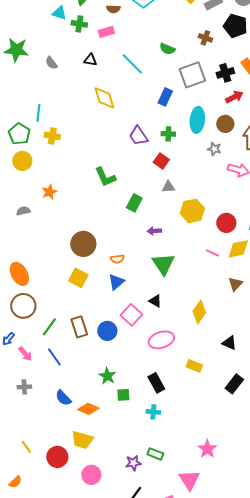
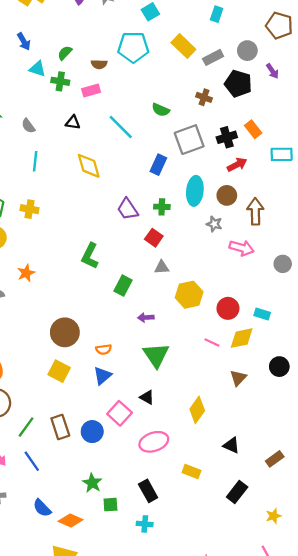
cyan line: (38, 113) -> (35, 161), moved
green L-shape: (105, 177) -> (90, 256), turned 50

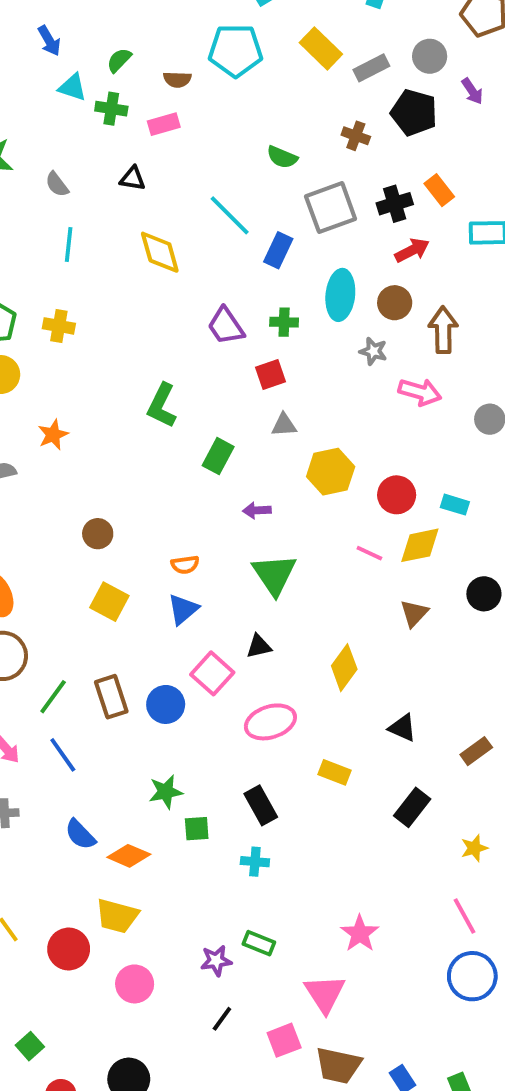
cyan line: (121, 127) -> (230, 215), moved
red square: (154, 238) -> (270, 375), turned 36
brown circle: (65, 332) -> (98, 534), moved, size x0.6
black triangle: (147, 397) -> (259, 646), turned -42
green star: (92, 483) -> (166, 792), turned 30

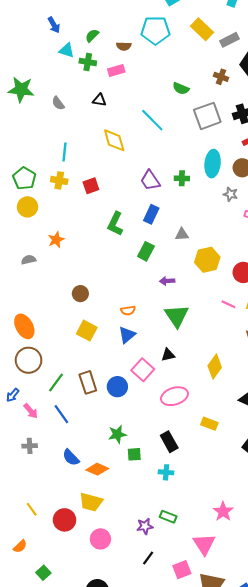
cyan line: (69, 244) -> (65, 152), moved
blue rectangle: (278, 250) -> (151, 214), moved
red square: (270, 375) -> (91, 186), moved

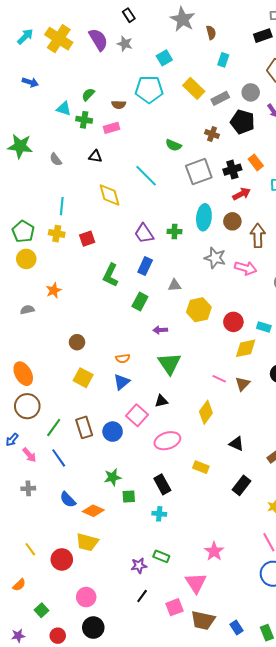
blue arrow: (54, 25) -> (30, 82), moved, turned -42
gray star: (231, 194) -> (215, 258), moved, size x1.5
pink line: (228, 304) -> (219, 379), moved
pink circle: (100, 539) -> (86, 597), moved

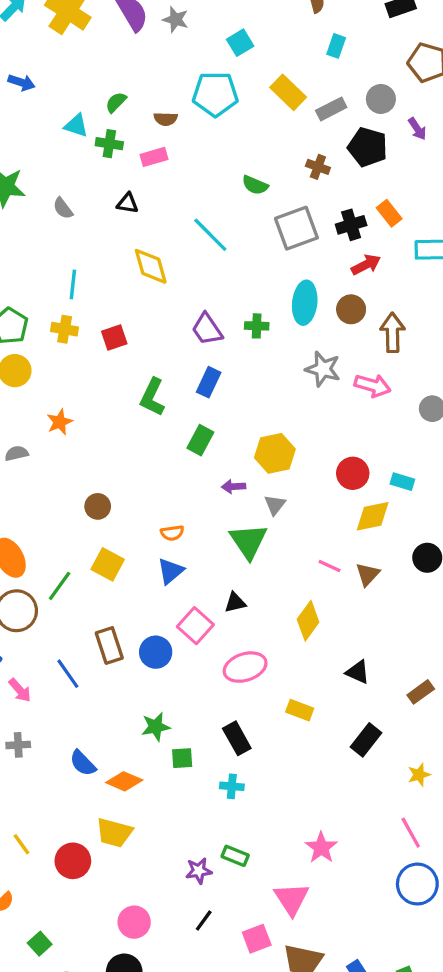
gray triangle: (174, 285) -> (275, 505), moved, turned -48
yellow hexagon: (199, 310) -> (275, 453), moved
green line: (54, 427) -> (60, 586), moved
blue line: (59, 458) -> (68, 674), moved
pink circle: (86, 597) -> (134, 922), moved

